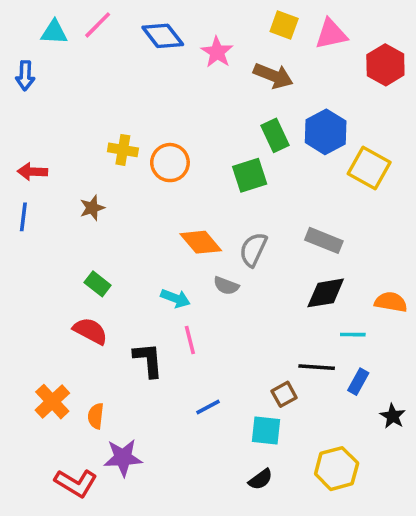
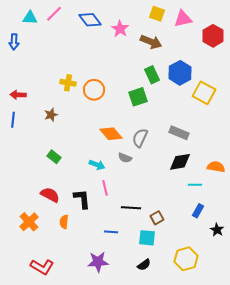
red semicircle: (90, 331) -> (50, 195), moved
black line: (317, 367) -> (131, 208), moved
blue line: (208, 407) -> (111, 232), moved, turned 32
orange semicircle: (96, 416) -> (64, 222), moved
purple star: (123, 458) -> (98, 262), moved

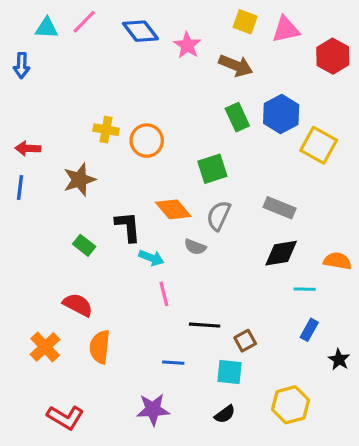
green square: (138, 97) -> (212, 169), moved
brown star: (51, 115) -> (79, 180), size x1.5
black L-shape: (82, 199) -> (128, 227), moved
orange semicircle: (64, 222) -> (100, 347), size x1.5

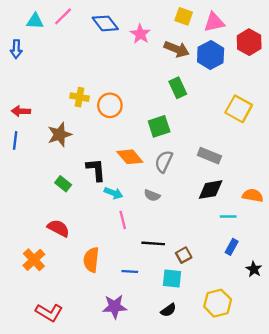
blue hexagon: (281, 114) -> (211, 55), moved
gray semicircle: (195, 247) -> (152, 195), moved
orange semicircle: (100, 347) -> (91, 260), moved

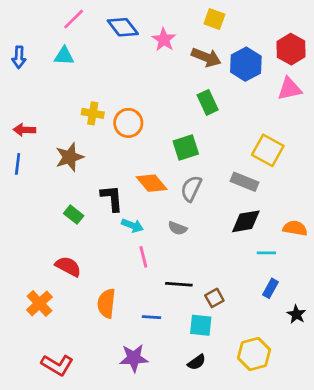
cyan triangle: (35, 21) -> (64, 56), moved
pink triangle: (214, 22) -> (290, 89), moved
yellow square: (239, 109) -> (268, 150), moved

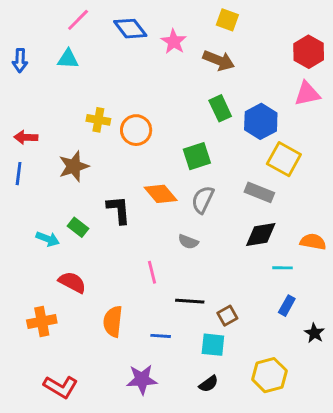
blue hexagon: (246, 64) -> (261, 121), moved
cyan arrow: (132, 225) -> (48, 239), moved
orange cross: (39, 303) -> (42, 321), turned 32

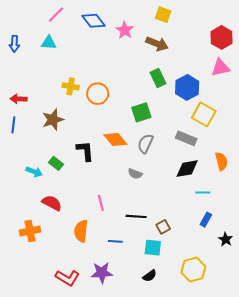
orange semicircle: (313, 242) -> (221, 161), moved, turned 66
pink line: (152, 272) -> (101, 203), moved
red L-shape: (61, 387) -> (67, 278), moved

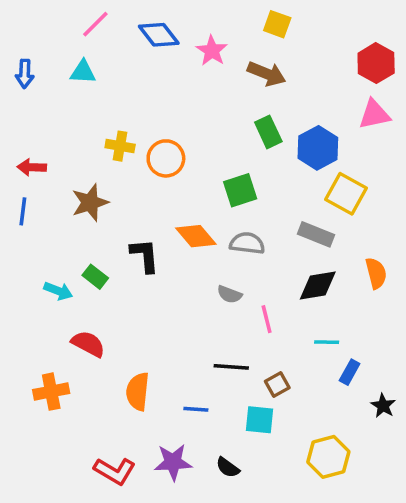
gray semicircle: (146, 144) -> (247, 243), turned 72
cyan line: (203, 193) -> (327, 342), moved
pink line: (101, 203) -> (267, 319), moved
black semicircle: (150, 276) -> (228, 467), moved, turned 72

